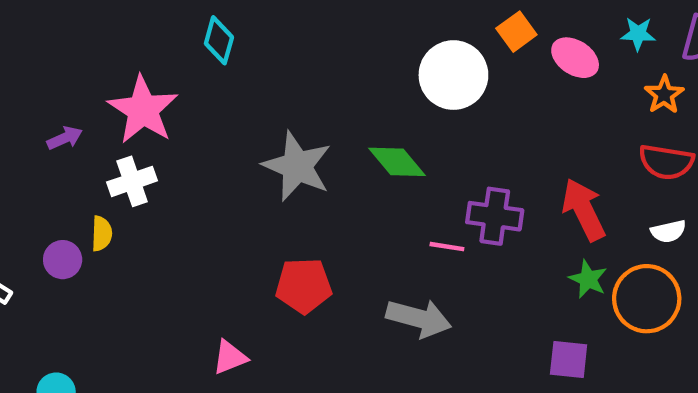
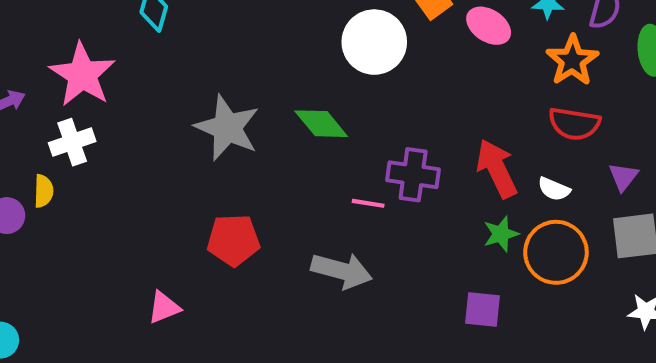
orange star: (664, 95) -> (572, 60), size x1.4
white semicircle: (668, 231) -> (554, 189), moved, turned 36
green star: (588, 279) -> (501, 234), turned 30

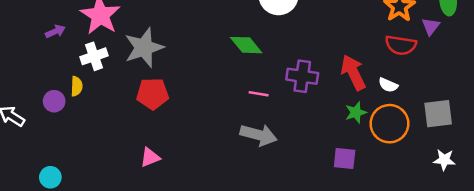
gray star: (227, 128) -> (144, 48), moved, turned 30
purple triangle: (623, 177) -> (431, 26), moved
pink line: (368, 203) -> (259, 94), moved
red pentagon: (233, 240) -> (153, 94), moved

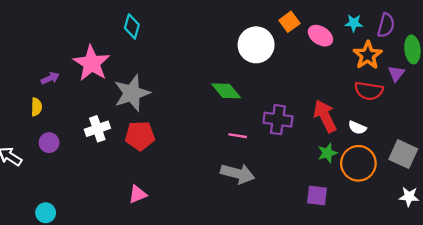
white cross: (94, 56) -> (97, 129), moved
yellow semicircle: (77, 86) -> (36, 107), moved
gray square: (438, 114) -> (403, 154), turned 32

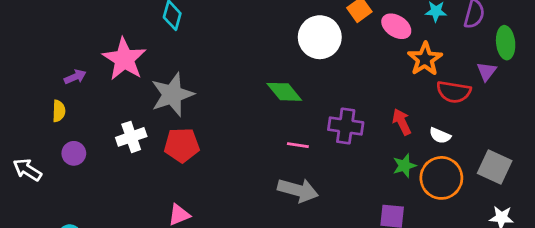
orange star: (368, 55) -> (425, 59), moved
red arrow: (325, 116) -> (402, 122), size x0.7

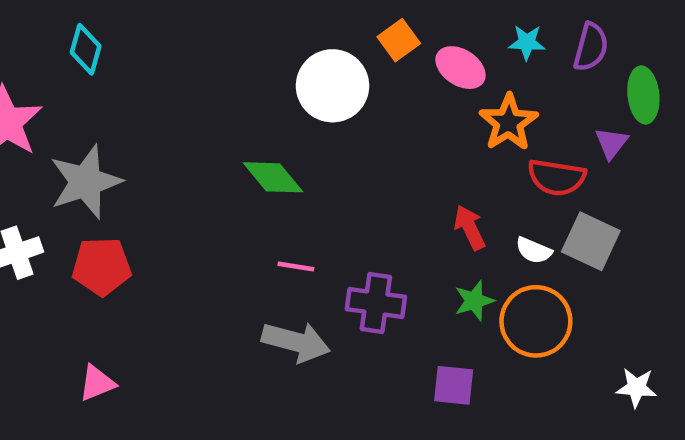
purple cross: (346, 126) -> (376, 303), moved
gray square: (495, 167) -> (591, 241), moved

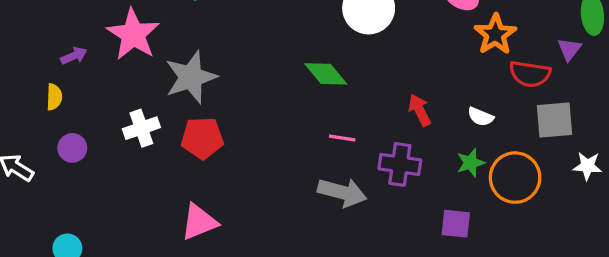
red arrow: (470, 228) -> (420, 110), moved
gray square: (591, 241) -> (555, 120), turned -30
white semicircle: (534, 250) -> (480, 117), moved
pink triangle: (97, 383) -> (199, 222), size x1.4
white star: (637, 388) -> (587, 166), moved

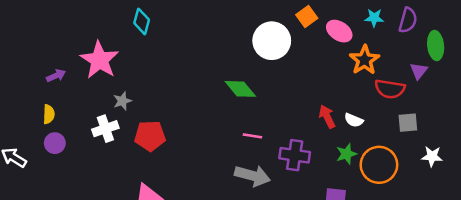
gray star: (191, 77) -> (122, 101), moved, size x0.5
yellow semicircle: (54, 97) -> (49, 114), moved
red arrow: (420, 110) -> (327, 117), moved
gray square: (555, 120) -> (408, 123), size x0.7

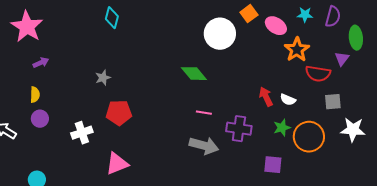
pink star: (99, 60) -> (27, 27), moved
gray star: (122, 101) -> (103, 78), moved
white cross: (105, 129) -> (82, 133), moved
white star: (432, 156) -> (353, 130), size x1.4

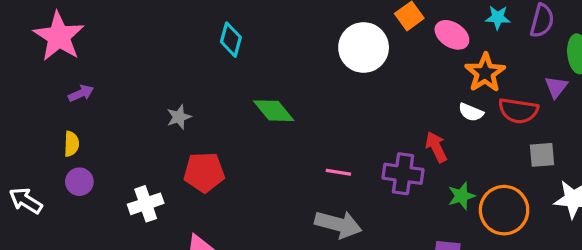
cyan diamond: (112, 18) -> (231, 40), moved
green diamond: (194, 74) -> (274, 111), moved
white semicircle: (288, 100) -> (471, 112), moved
purple cross: (239, 129) -> (403, 174), moved

